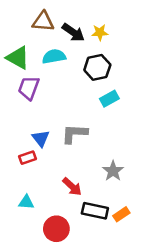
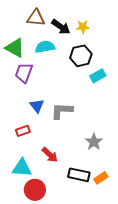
cyan rectangle: (109, 99) -> (98, 76), moved
blue triangle: (41, 138) -> (37, 106), moved
red arrow: (72, 187) -> (50, 155), moved
cyan triangle: (26, 202) -> (22, 168), size x1.5
red circle: (56, 229) -> (35, 190), moved

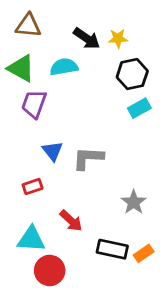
brown triangle: (36, 18) -> (28, 26), moved
black hexagon: (81, 56) -> (132, 74), moved

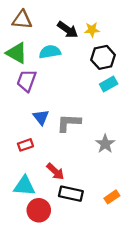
gray star: (134, 202) -> (105, 144), moved
black rectangle: (112, 249) -> (71, 194), moved

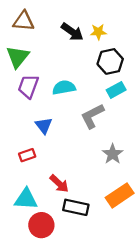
cyan semicircle: (50, 52) -> (64, 88), moved
green triangle: (17, 53) -> (18, 57), turned 40
gray L-shape: (69, 123) -> (92, 116), moved, turned -30
orange rectangle: (112, 197) -> (120, 195), moved, size x1.6

